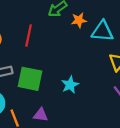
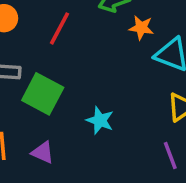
cyan star: (70, 85) -> (100, 120), turned 30

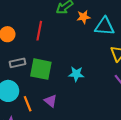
purple triangle: (43, 152) -> (50, 101), turned 32

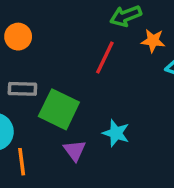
red line: (39, 31) -> (105, 58), moved
purple triangle: (50, 101) -> (75, 150), moved

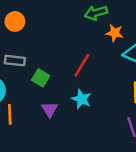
red line: (105, 58) -> (82, 65), moved
green square: (59, 109) -> (41, 78), size x0.6

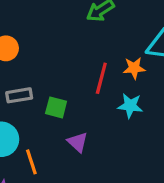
orange star: (115, 33) -> (134, 68), moved
cyan star: (81, 99) -> (130, 106), moved

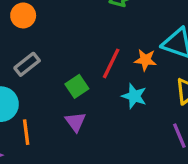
gray rectangle: (19, 95) -> (27, 64), turned -40
green square: (56, 107) -> (77, 86), moved, turned 30

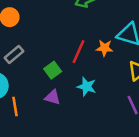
cyan star: (134, 96) -> (87, 87), moved
purple triangle: (75, 122) -> (53, 97), turned -35

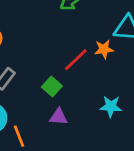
red line: (78, 52) -> (76, 60), turned 35
cyan star: (87, 87) -> (111, 106), moved

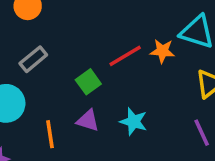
cyan star: (111, 106) -> (134, 122), moved
orange line: (19, 136) -> (50, 134), moved

